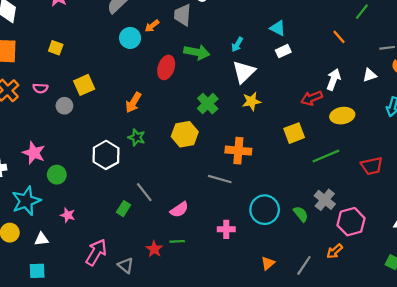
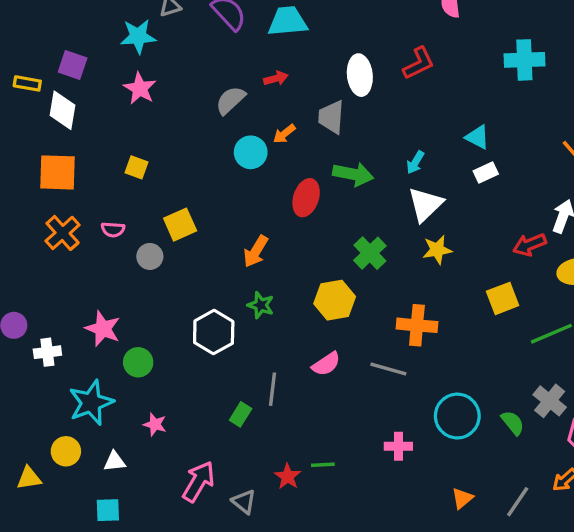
gray line: (144, 192) -> (272, 389), turned 45
pink semicircle: (179, 210) -> (326, 364), moved

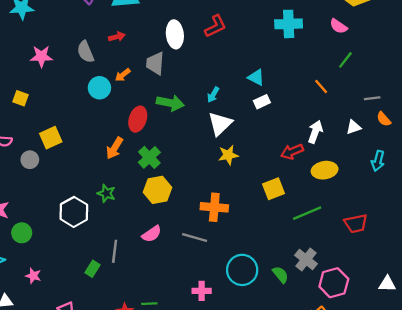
pink star: (140, 88) -> (41, 56), moved, turned -30
gray semicircle: (230, 100) -> (86, 52), turned -70
orange arrow: (256, 251) -> (115, 148), moved
green cross: (370, 253) -> (149, 157), moved

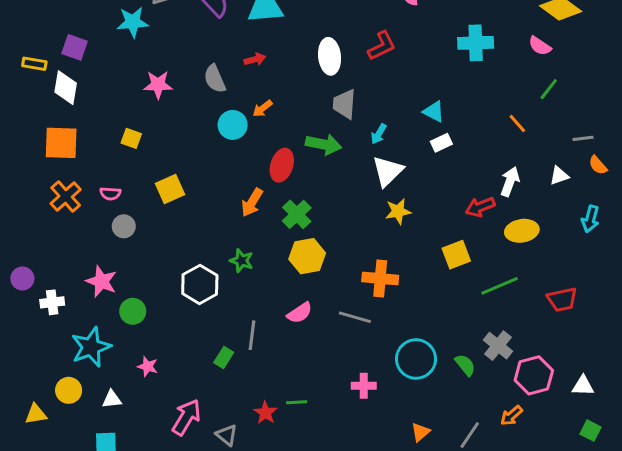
gray trapezoid: (155, 63) -> (344, 104), moved
gray circle: (30, 160) -> (124, 226), moved
white triangle: (387, 284) -> (583, 386), moved

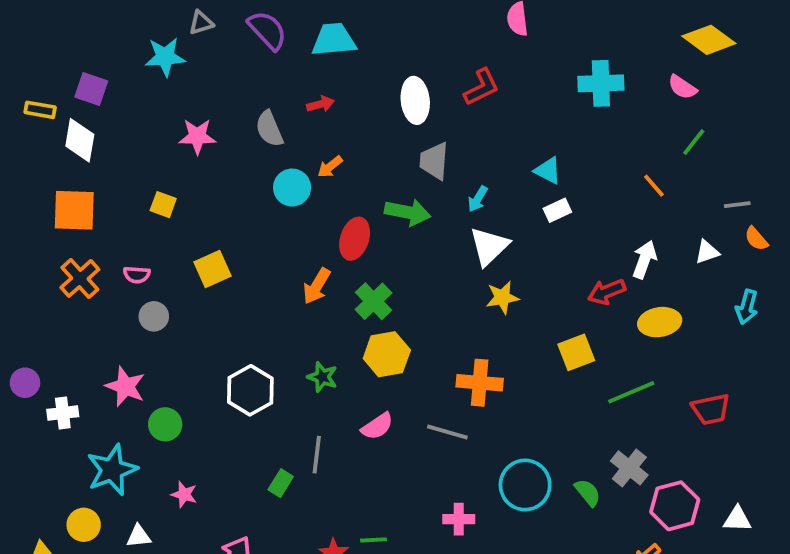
green star: (242, 261) -> (322, 377), moved

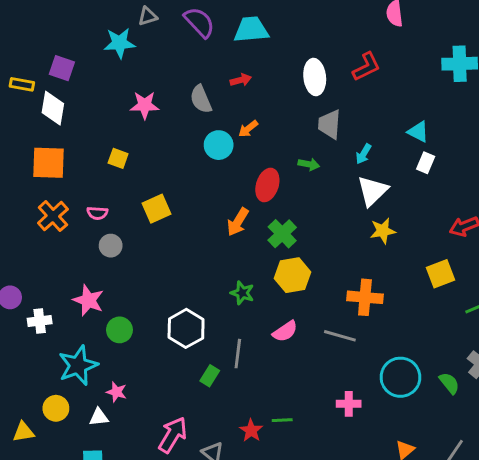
white rectangle: (557, 210) -> (426, 163), turned -42
green arrow: (408, 212) -> (309, 164), size x0.6
white hexagon: (250, 390) -> (186, 328), moved
pink star: (184, 494) -> (117, 392), moved

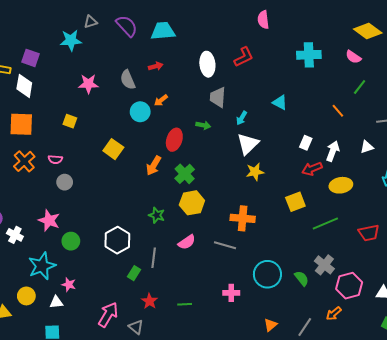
white rectangle: (426, 163) -> (306, 143), moved
yellow square: (156, 209) -> (113, 149), moved, turned -30
white cross: (40, 321) -> (15, 235), turned 35
red star: (251, 430) -> (149, 301), moved

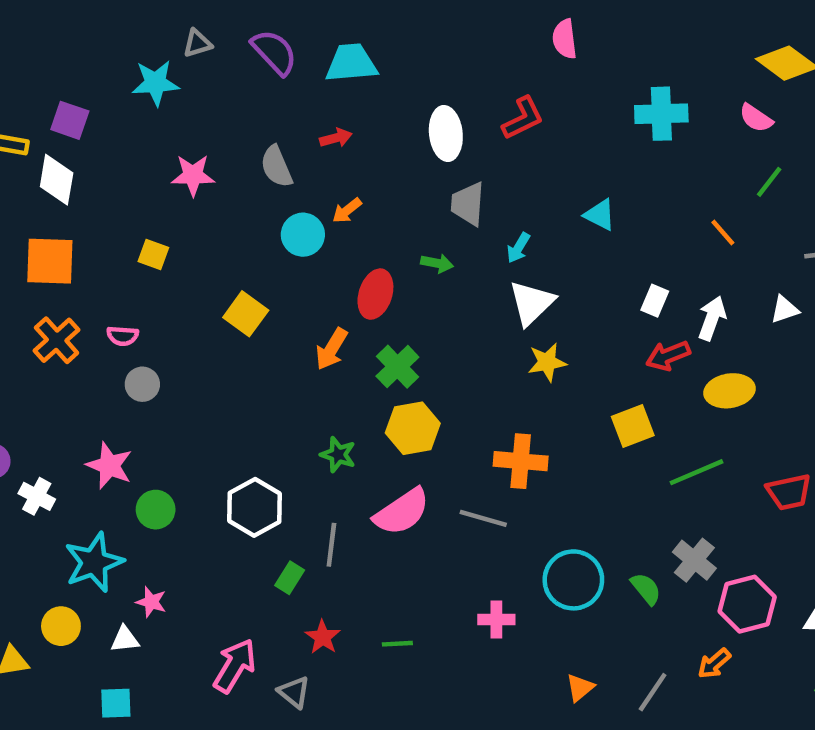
pink semicircle: (187, 242) -> (402, 512), size x1.5

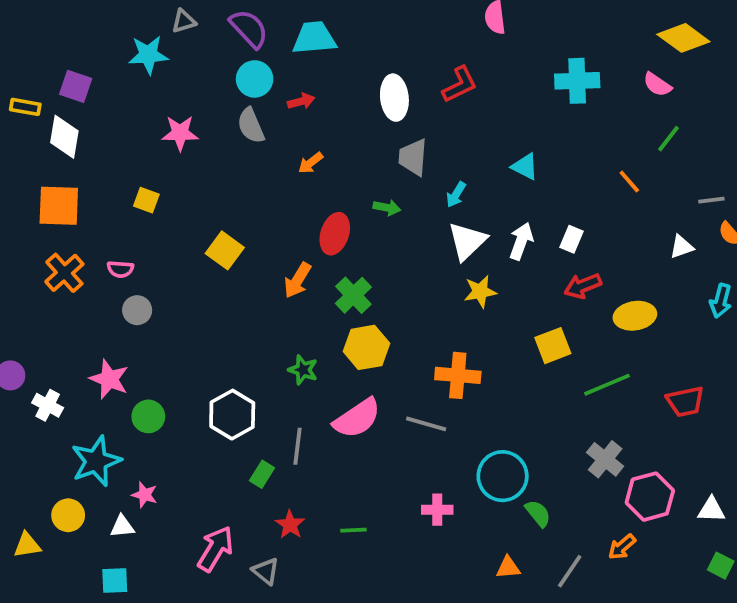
cyan circle: (303, 235) -> (255, 79), moved
white arrow: (712, 318) -> (521, 241), moved
green semicircle: (646, 589) -> (538, 513), moved
orange triangle: (580, 688) -> (508, 567), turned 35

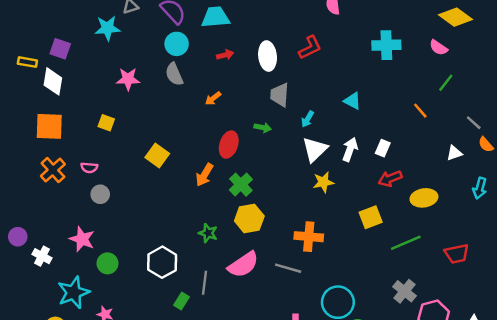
red arrow: (301, 101) -> (225, 55), moved
gray line: (711, 200) -> (474, 123), turned 49

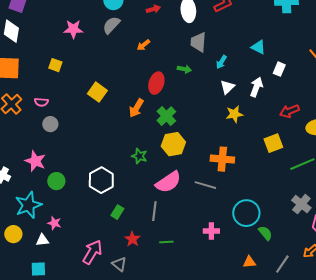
gray semicircle: (174, 74) -> (111, 25), turned 66
white rectangle: (383, 148) -> (279, 69), moved
white triangle: (315, 149) -> (227, 87), size x0.7
gray line: (204, 283) -> (154, 211), moved

